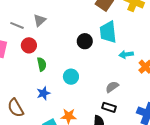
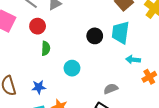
blue star: (43, 93) -> (39, 87), moved

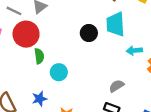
red circle: (38, 26) -> (26, 34), size x1.5
cyan circle: (72, 68) -> (59, 72), moved

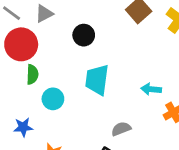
cyan trapezoid: (115, 24) -> (97, 80), moved
black circle: (89, 33) -> (84, 35), moved

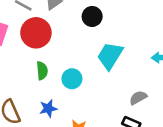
green semicircle: (32, 74) -> (42, 71), moved
cyan trapezoid: (97, 80) -> (110, 56), turned 32

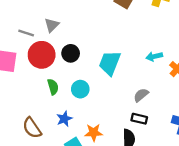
black circle: (92, 16) -> (71, 53), moved

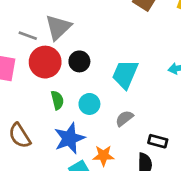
gray triangle: (52, 25) -> (58, 27), size x1.5
gray semicircle: (141, 95) -> (124, 118), moved
blue star: (64, 119) -> (69, 138), size x1.6
brown semicircle: (32, 128) -> (20, 136), moved

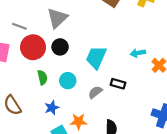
gray triangle: (58, 27) -> (57, 18), moved
blue star: (69, 138) -> (52, 108), size x0.6
black rectangle: (158, 141) -> (118, 84), moved

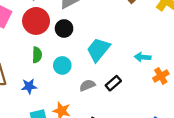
black rectangle: (118, 84) -> (113, 83), turned -72
blue star: (52, 108) -> (29, 86), moved

